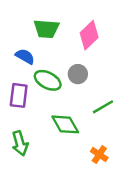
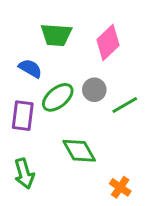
green ellipse: (48, 80) -> (58, 97), turned -68
green line: (103, 107) -> (125, 105), moved

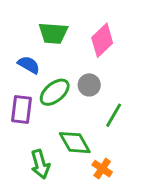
green line: (125, 105) -> (114, 115), moved, turned -30
green arrow: (24, 174) -> (40, 164), moved
orange cross: (120, 187) -> (102, 169), moved

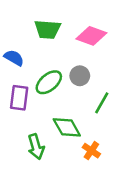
pink diamond: (102, 40) -> (91, 36), turned 64
blue semicircle: (29, 65) -> (14, 58), moved

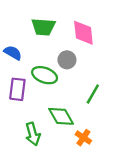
pink diamond: (91, 36) -> (83, 33), turned 64
gray circle: (80, 76) -> (67, 60), moved
green ellipse: (49, 82) -> (45, 75), turned 60

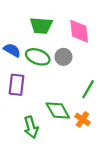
green ellipse: (45, 75) -> (38, 57), moved
orange cross: (83, 138) -> (82, 119), moved

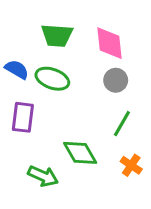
gray circle: (63, 57) -> (116, 80), moved
orange cross: (82, 119) -> (131, 165), moved
green arrow: (31, 127) -> (43, 176), turned -50

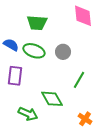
pink diamond: (110, 43) -> (83, 16), moved
gray circle: (116, 80) -> (63, 52), moved
orange cross: (131, 165) -> (85, 119), moved

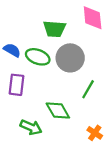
green trapezoid: (37, 23) -> (54, 29), moved
gray circle: (63, 52) -> (70, 58), size x1.6

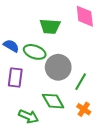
gray circle: (70, 58) -> (58, 67), moved
orange cross: (95, 133) -> (84, 109), moved

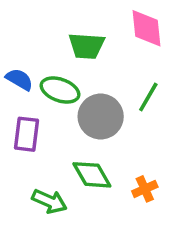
green line: (81, 82) -> (148, 97), moved
orange cross: (84, 109) -> (145, 189), turned 32

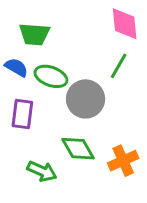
green trapezoid: (86, 46) -> (34, 34), moved
green line: (148, 97) -> (119, 66), moved
orange cross: (145, 189) -> (123, 161), size x1.4

